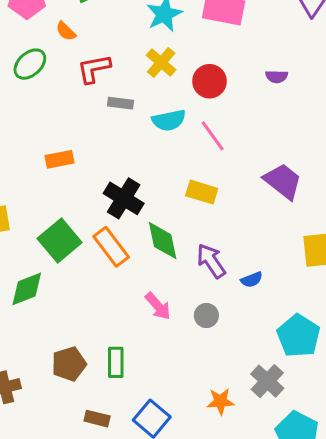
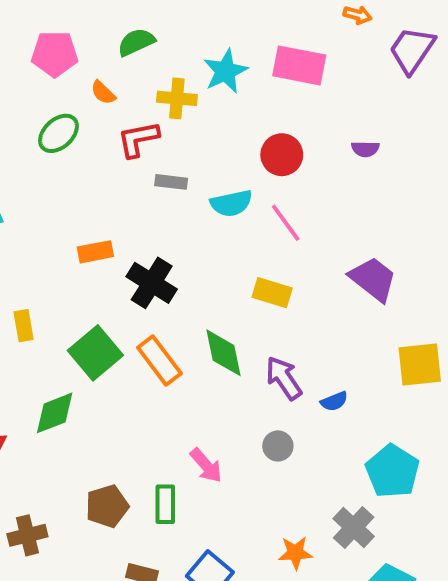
yellow cross: (161, 62) -> (177, 98), moved, turned -36
black cross: (124, 198) -> (152, 283), moved
pink arrow: (158, 306) -> (206, 465), moved

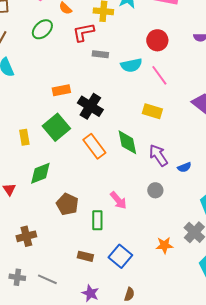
yellow rectangle: (24, 326) -> (24, 137), moved
green square: (95, 353) -> (56, 127), moved
brown pentagon: (107, 506) -> (67, 204), moved, turned -30

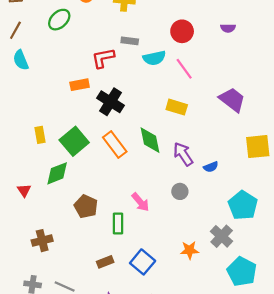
red L-shape: (83, 32) -> (103, 58), moved
gray rectangle: (100, 54) -> (130, 41), moved
green square: (56, 127) -> (74, 141), moved
brown rectangle: (85, 256) -> (105, 262), turned -35

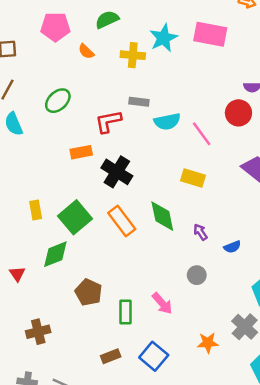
green ellipse: (59, 20) -> (58, 101), moved
red circle: (182, 31) -> (238, 113), moved
purple arrow: (183, 154) -> (200, 232), size x0.6
pink arrow: (140, 202) -> (162, 303), moved

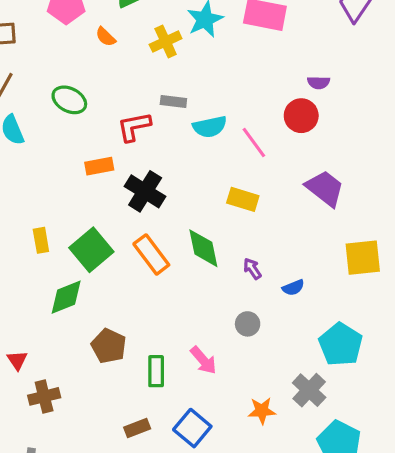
yellow cross: (133, 55) -> (166, 42), turned -30
green ellipse: (58, 101) -> (69, 100), turned 70
red triangle: (17, 274) -> (17, 360), moved

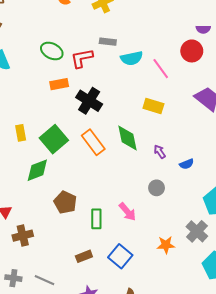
green ellipse: (69, 100) -> (52, 51), moved

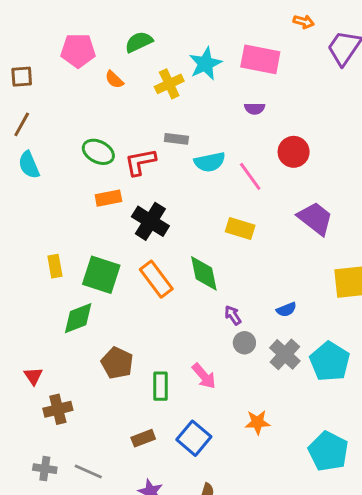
purple semicircle: (203, 29) -> (255, 108), moved
green square: (54, 139) -> (101, 275), turned -32
purple arrow: (160, 152) -> (233, 315), moved
gray cross: (197, 231) -> (285, 354), moved

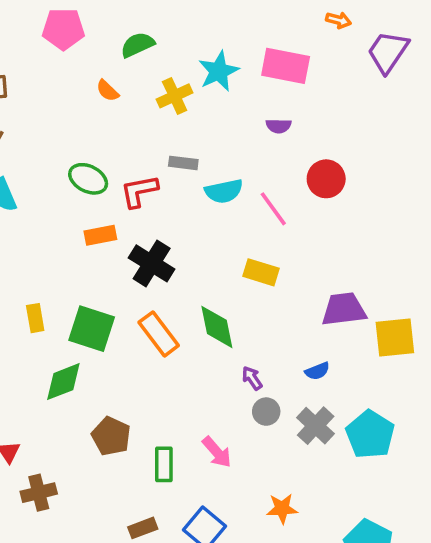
pink pentagon: (78, 51) -> (63, 29), moved
purple trapezoid: (315, 218) -> (344, 309), moved, turned -45

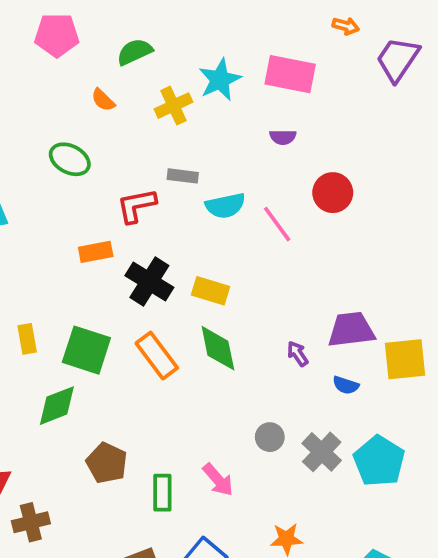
green ellipse: (88, 179) -> (70, 159), moved
yellow rectangle: (261, 272) -> (211, 291), moved
blue semicircle: (317, 371) -> (346, 385), moved, turned 40
purple arrow: (252, 378) -> (298, 354), moved

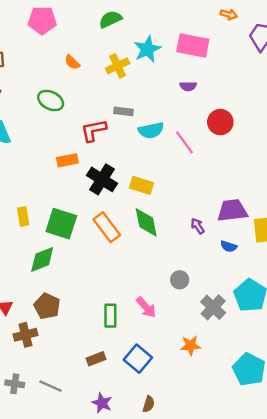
green semicircle: (135, 52) -> (110, 19), moved
gray cross: (322, 452) -> (213, 307), moved
brown pentagon: (107, 463) -> (47, 306), moved

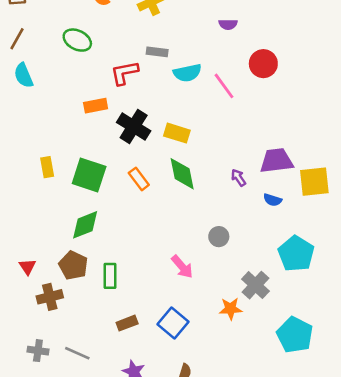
orange rectangle: (107, 227) -> (139, 179), size x0.7
green diamond: (42, 259) -> (85, 225), moved
gray cross: (213, 307) -> (255, 285), moved
green rectangle: (110, 316) -> (110, 276), moved

